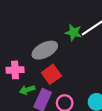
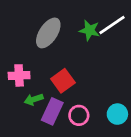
gray ellipse: (45, 50) -> (48, 33), moved, turned -30

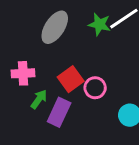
green arrow: (34, 99) -> (39, 99), turned 144
pink circle: (79, 115) -> (95, 88), moved

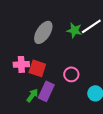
red square: (71, 79) -> (37, 68), moved, turned -36
green arrow: (39, 99) -> (32, 95), moved

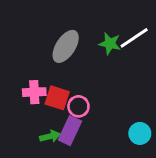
pink circle: (71, 74) -> (78, 106), moved
green arrow: (32, 95) -> (50, 136), turned 40

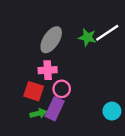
pink cross: (34, 92) -> (48, 70), moved
red square: (57, 98) -> (34, 91), moved

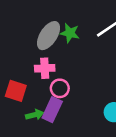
green star: (87, 37) -> (70, 33), moved
red square: (34, 91) -> (16, 91), moved

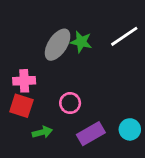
pink cross: (45, 68) -> (24, 81), moved
purple rectangle: (52, 110) -> (91, 134), moved, turned 35

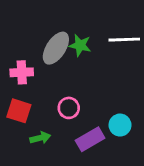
white line: (124, 36) -> (124, 40), turned 32
pink cross: (24, 81) -> (22, 72), moved
cyan circle: (130, 129) -> (120, 125), moved

